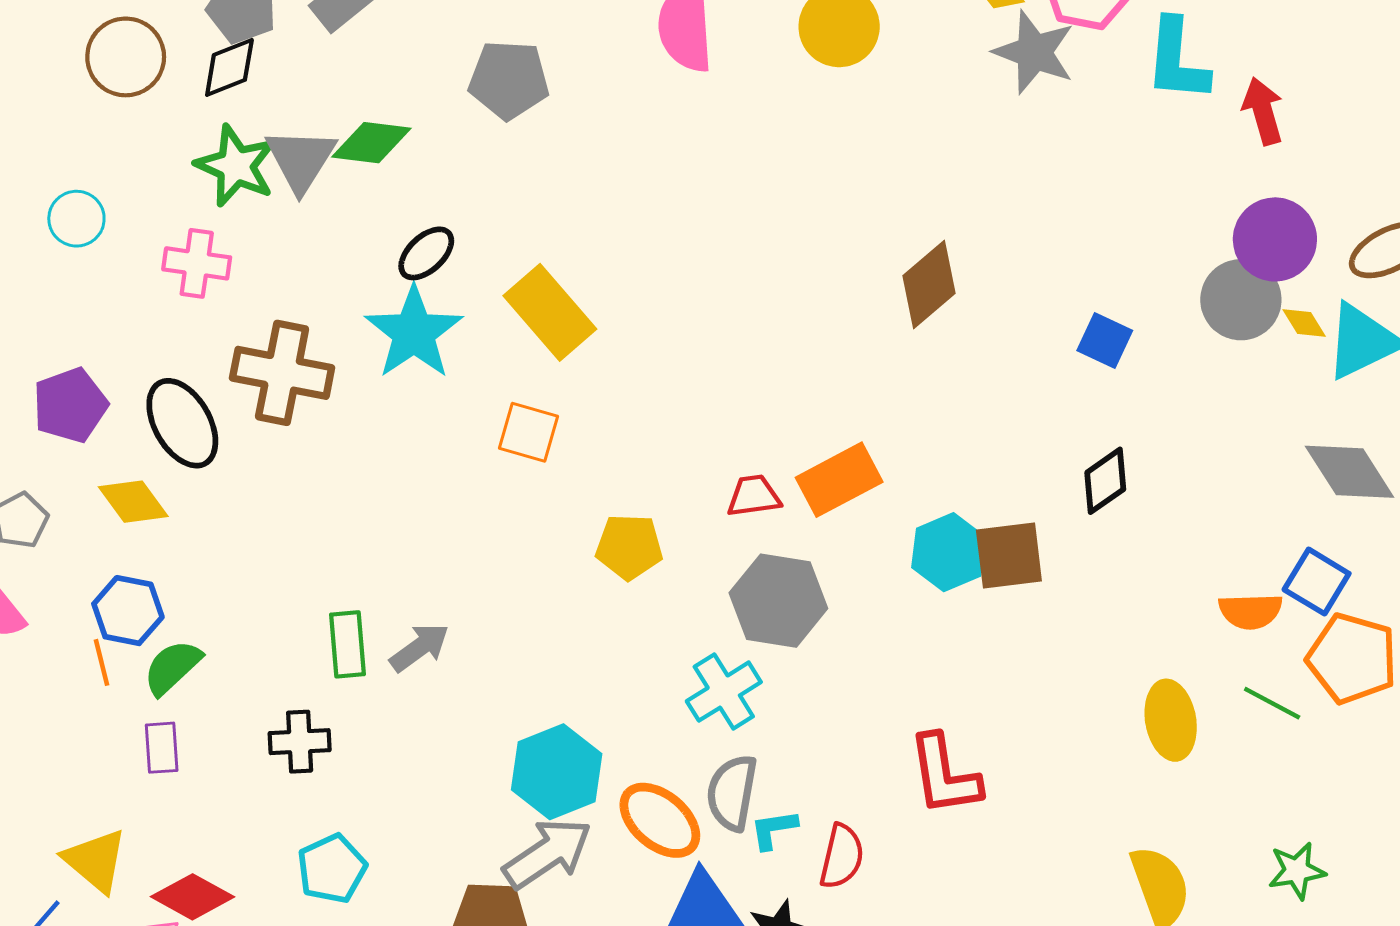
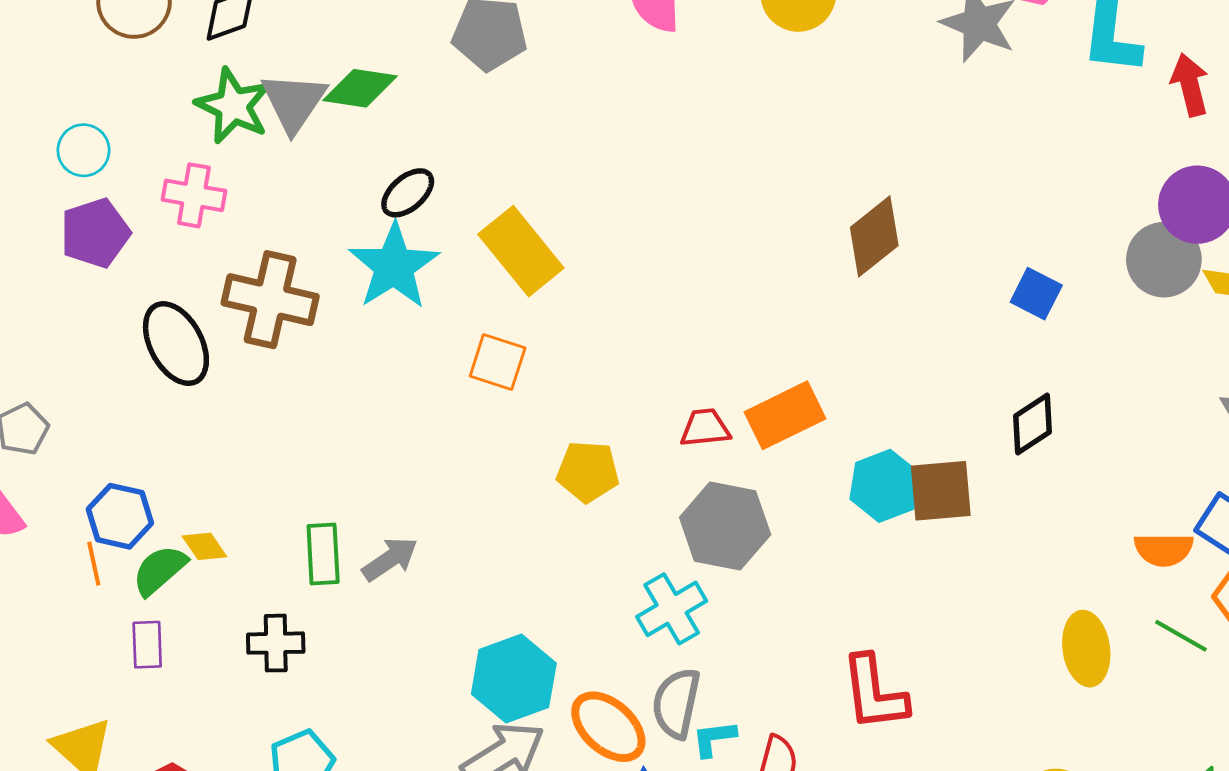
purple pentagon: (70, 405) -> (95, 233), moved
yellow diamond: (133, 502) -> (204, 546), moved, size x0.7

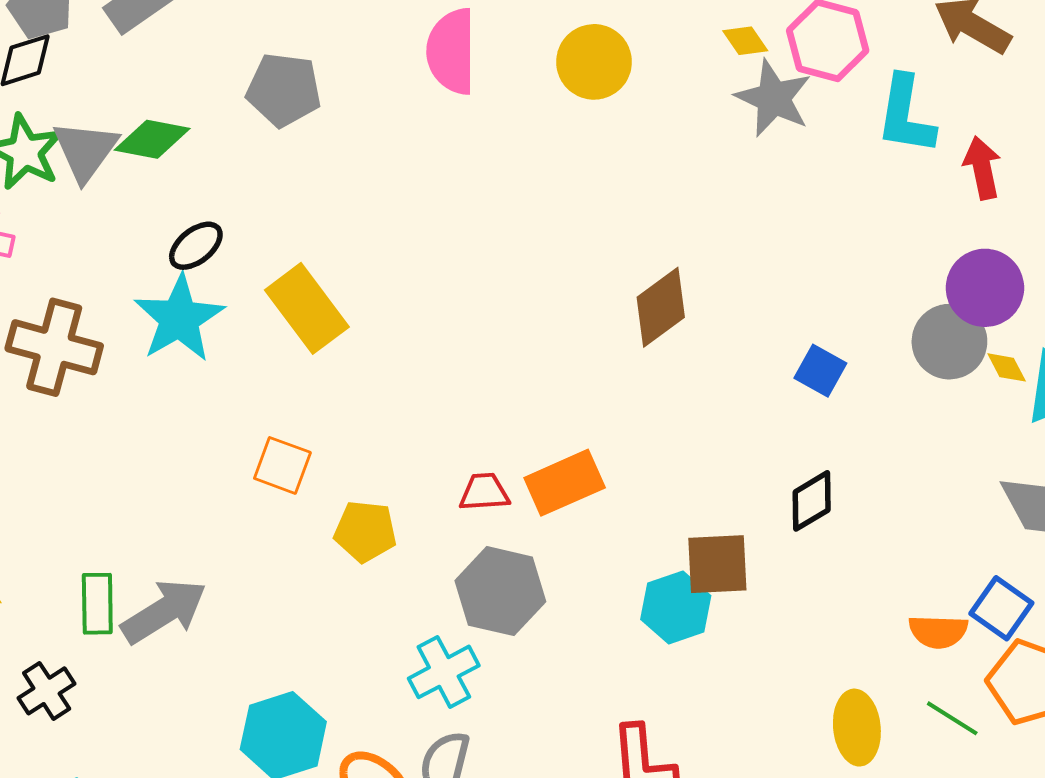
orange square: (498, 362) -> (282, 465), moved
cyan hexagon: (885, 486) -> (676, 607), moved
gray arrow: (390, 559) -> (164, 611), size x1.5
black cross: (276, 643) -> (47, 691), turned -34

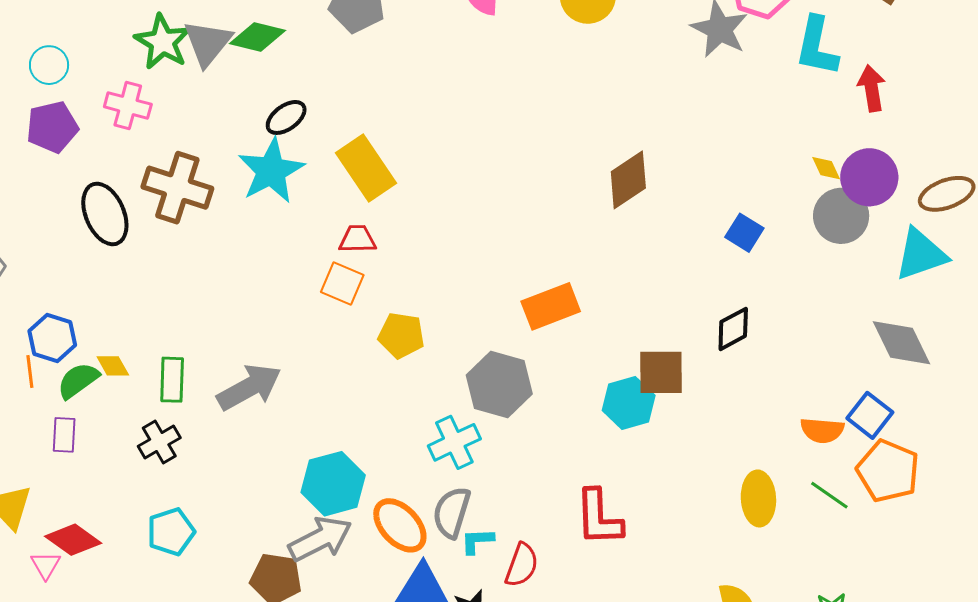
yellow diamond: (1007, 367) -> (826, 168), moved
red trapezoid: (484, 492) -> (357, 239), moved
green rectangle: (97, 604) -> (172, 380), moved

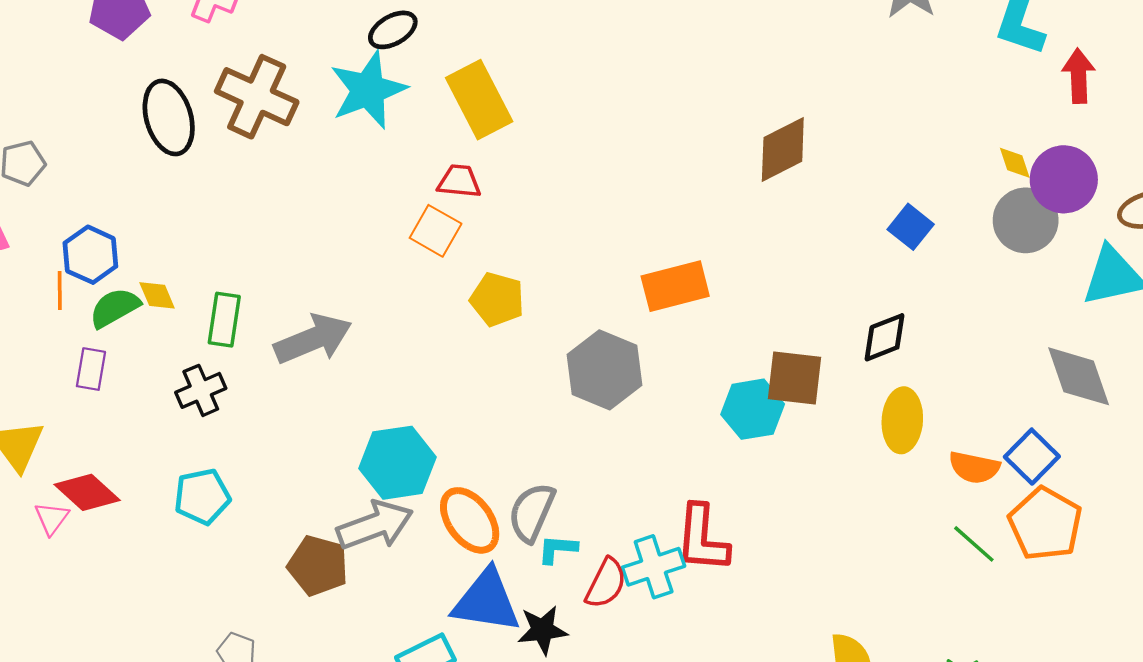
cyan cross: (454, 442) -> (654, 567), moved
yellow ellipse: (758, 498) -> (902, 420), moved

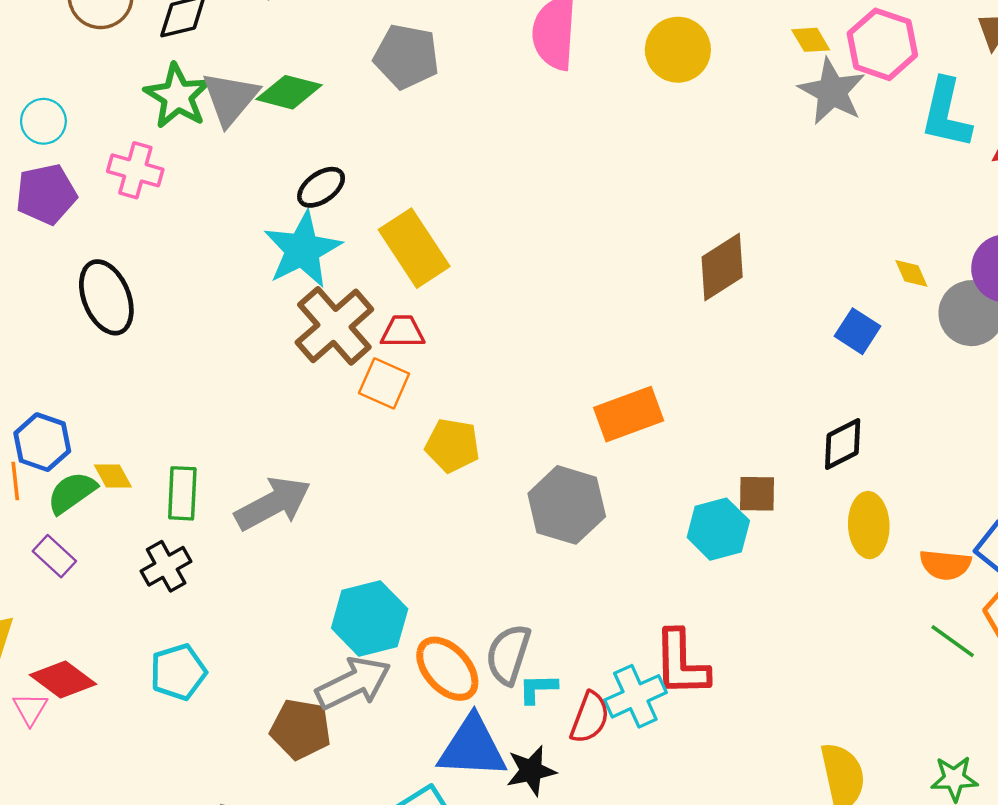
brown cross: (257, 97) -> (334, 326), moved, turned 30
yellow diamond: (1015, 163) -> (911, 273), moved
purple rectangle: (91, 369) -> (54, 556), turned -51
brown square: (795, 378) -> (757, 494), size x0.7

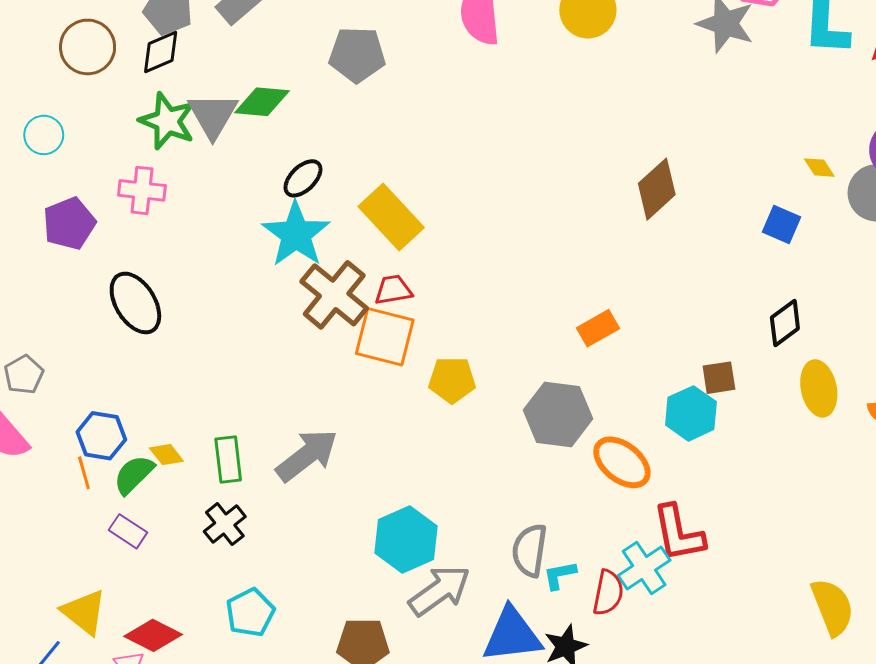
cyan circle: (43, 121) -> (44, 135), moved
orange square: (384, 383) -> (385, 337), size x1.4
orange rectangle: (629, 414) -> (598, 328), size x0.7
orange ellipse: (447, 669) -> (622, 462), moved
gray arrow: (353, 683) -> (439, 591), moved

